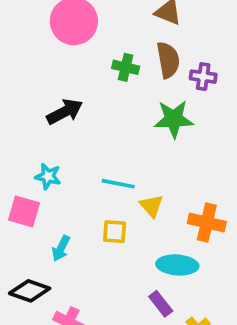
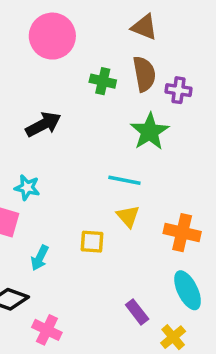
green star: (174, 119) -> (150, 132), turned -30
cyan line: (118, 184) -> (124, 180), moved
cyan ellipse: (177, 265) -> (188, 290), moved, turned 60

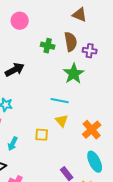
brown triangle: (144, 27) -> (80, 15), moved
pink circle: (52, 36) -> (20, 21), size x0.7
orange cross: (182, 233) -> (92, 130), turned 36

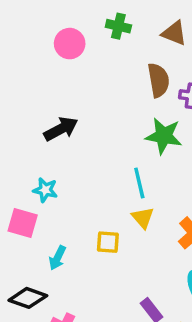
green cross: (48, 46) -> (118, 26), moved
green star: (74, 74) -> (164, 136), turned -30
cyan line: (60, 101) -> (139, 183), turned 66

